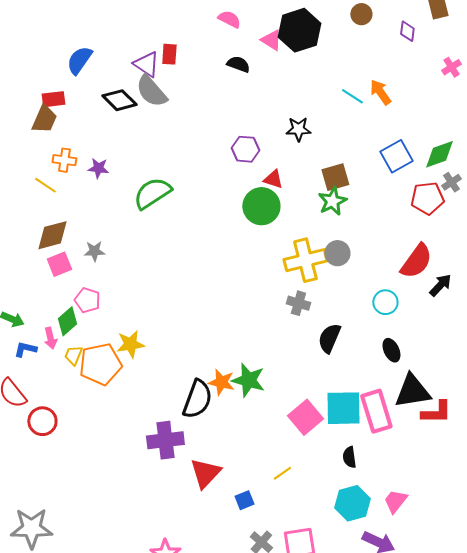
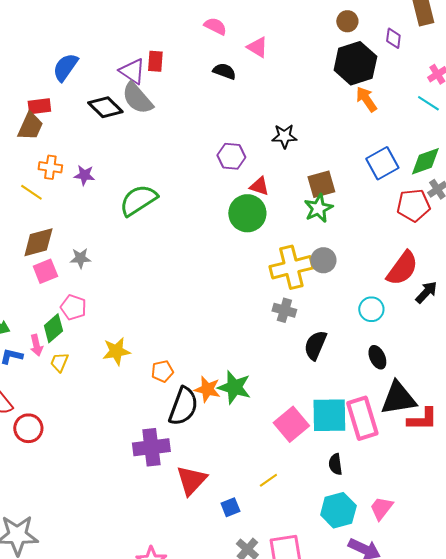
black hexagon: (299, 30) -> (355, 63), moved
cyan line: (352, 96) -> (428, 103), moved
orange pentagon: (100, 364) -> (162, 371), moved, size x0.5

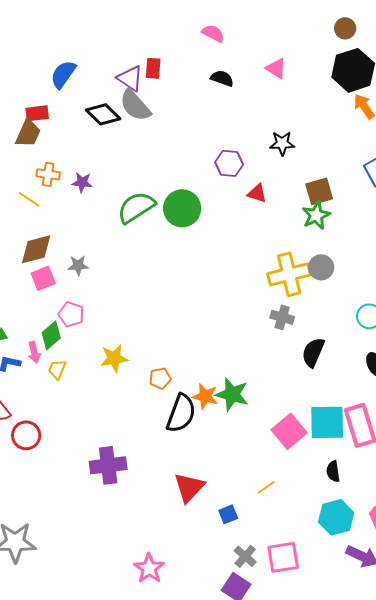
pink triangle: (257, 47) -> (276, 68), moved
green circle: (247, 213) -> (182, 208), moved
purple cross: (151, 447) -> (108, 465), moved

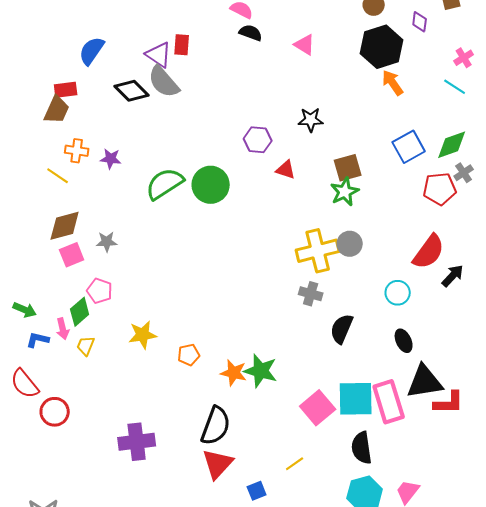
black semicircle: (222, 78) -> (251, 33), moved
black semicircle: (181, 413) -> (216, 426), moved
black semicircle: (333, 471) -> (362, 448), size x1.5

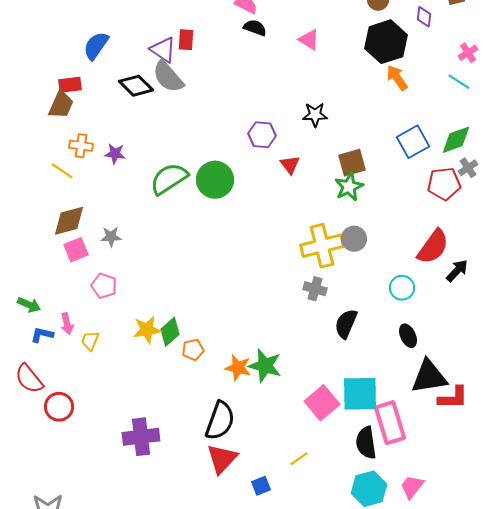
red triangle: (286, 170) -> (290, 165), turned 35
green diamond: (80, 312) -> (170, 332), moved
pink rectangle: (389, 402) -> (390, 423), moved

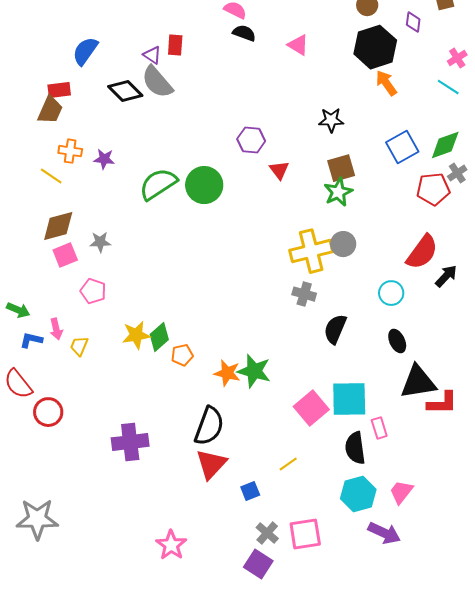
purple triangle: (163, 50) -> (152, 55), size x0.7
black star: (315, 115) -> (331, 120), moved
pink rectangle: (390, 423) -> (379, 428), size x0.5

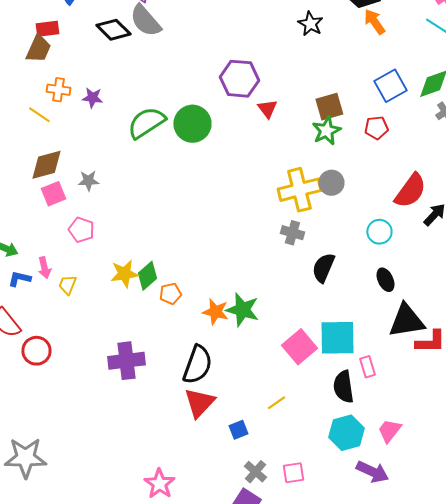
black star: (331, 120) -> (310, 24), moved, turned 30
purple hexagon: (251, 140) -> (239, 79), size x1.4
red pentagon: (433, 189) -> (376, 128), moved, size x0.7
purple cross: (130, 442) -> (126, 361), moved
pink square: (305, 534) -> (293, 473), size x0.7

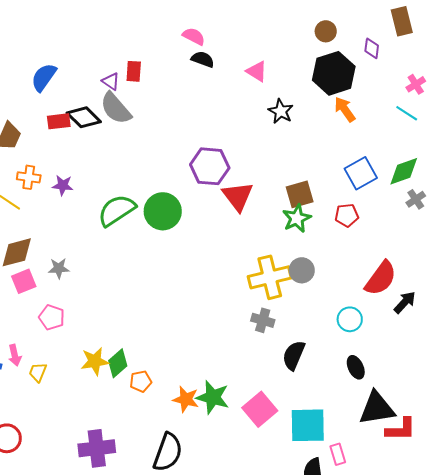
red rectangle: (47, 29) -> (59, 121), moved
red triangle: (267, 109) -> (238, 196), size x1.6
pink square: (299, 347) -> (260, 409), moved

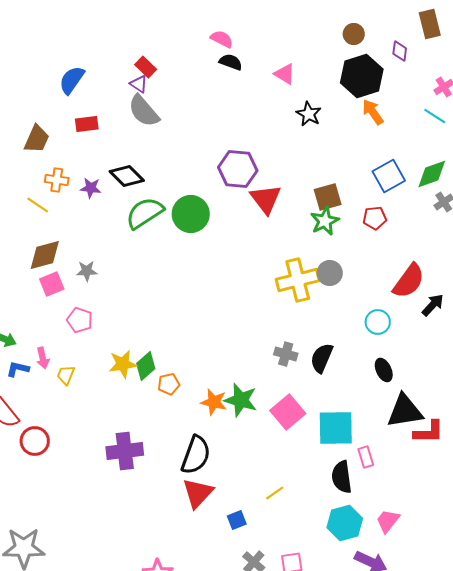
red rectangle: (134, 71) -> (146, 67), moved, turned -50
black diamond: (84, 117) -> (127, 176), moved
gray cross: (263, 320) -> (286, 354), moved

